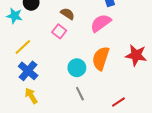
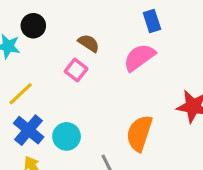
orange semicircle: (101, 58) -> (139, 133), moved
cyan circle: (77, 68) -> (67, 136), moved

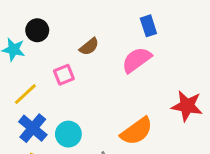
brown semicircle: (89, 43) -> (89, 47), turned 108
pink square: (76, 70) -> (64, 75), moved, turned 30
orange semicircle: (139, 133) -> (137, 131), turned -144

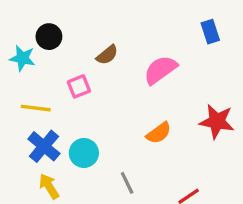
blue rectangle: (148, 26) -> (210, 32), moved
yellow line: (25, 94) -> (36, 108), turned 50
orange semicircle: (137, 131) -> (159, 133), moved, size x0.7

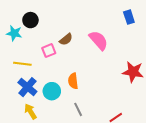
brown semicircle: (107, 55) -> (66, 39), moved
pink semicircle: (160, 70) -> (98, 40), turned 85
orange semicircle: (159, 133) -> (73, 81), moved, turned 119

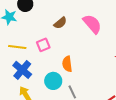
pink square: (49, 51) -> (43, 45), moved
cyan circle: (52, 91) -> (53, 81), moved

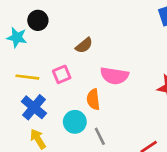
pink semicircle: (92, 24) -> (114, 76), moved, turned 140

